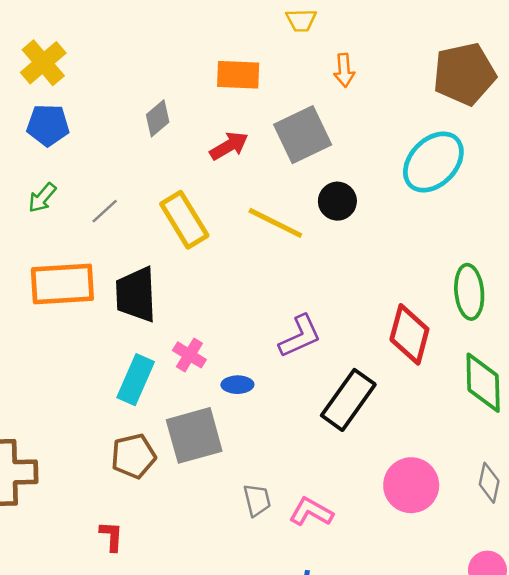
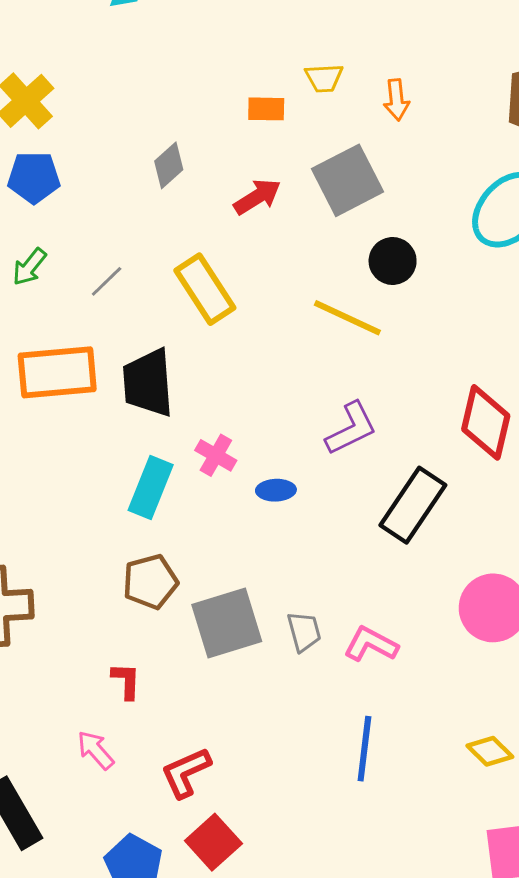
yellow trapezoid: (301, 20) -> (324, 78), moved
orange rectangle: (238, 75) -> (266, 109), size x0.7
yellow line: (275, 223) -> (347, 318), moved
gray square: (194, 435) -> (227, 623), moved

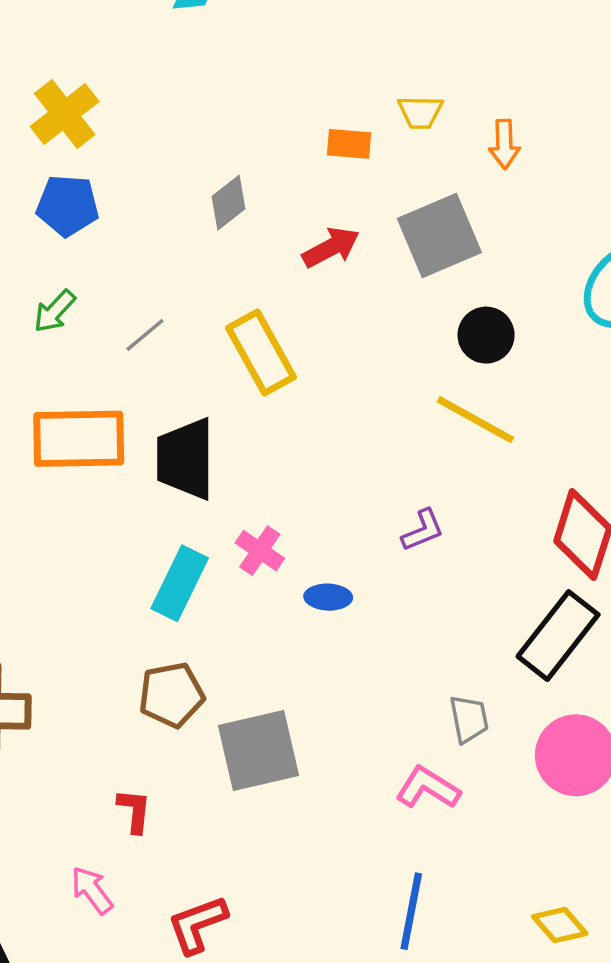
yellow line: (347, 318) -> (475, 420), moved
purple L-shape: (351, 428) -> (423, 530), size x0.7
black rectangle: (413, 505) -> (558, 636), moved
gray trapezoid: (304, 632) -> (469, 719), moved

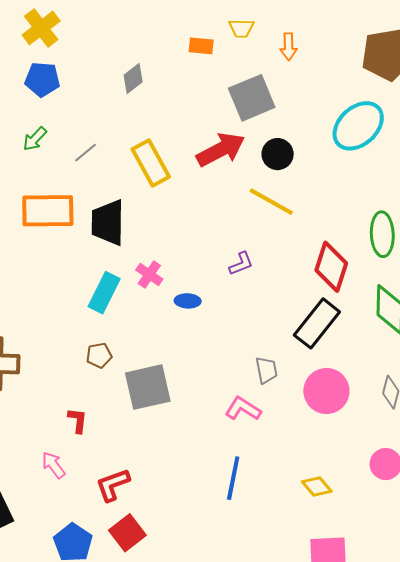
red arrow: (331, 247) -> (221, 150), moved, size x1.5
brown pentagon: (171, 695) -> (99, 355), size x0.7

